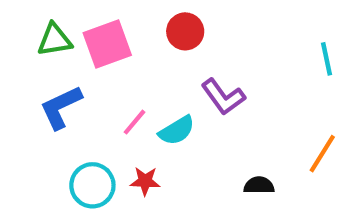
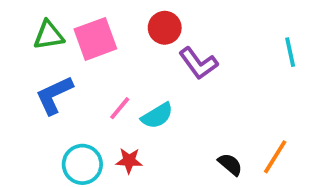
purple L-shape: (223, 97) -> (198, 63), moved
orange line: (322, 154) -> (275, 157), moved
black semicircle: (259, 185) -> (230, 164), turned 40

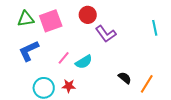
black semicircle: (230, 164) -> (125, 78), moved

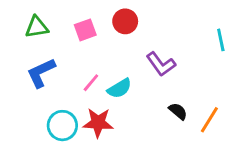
pink square: (51, 21) -> (85, 30), moved, size x0.7
purple L-shape: (106, 34) -> (161, 64), moved
red star: (69, 86) -> (98, 123), size x1.5

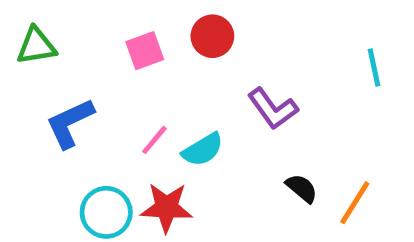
green triangle: (37, 27) -> (36, 46), moved

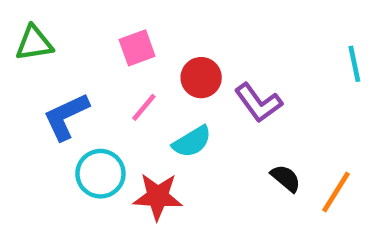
red circle: (212, 36) -> (201, 78), moved
pink line: (154, 140) -> (144, 107), moved
cyan circle: (106, 212) -> (100, 174), moved

